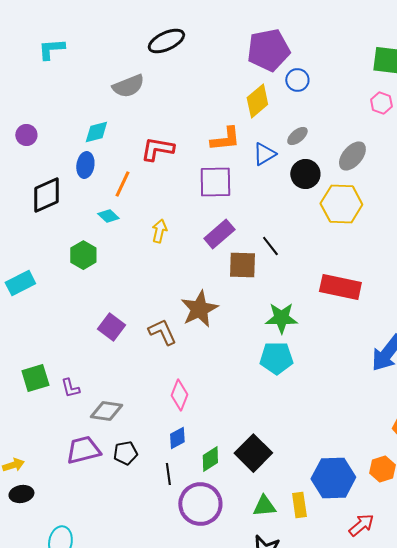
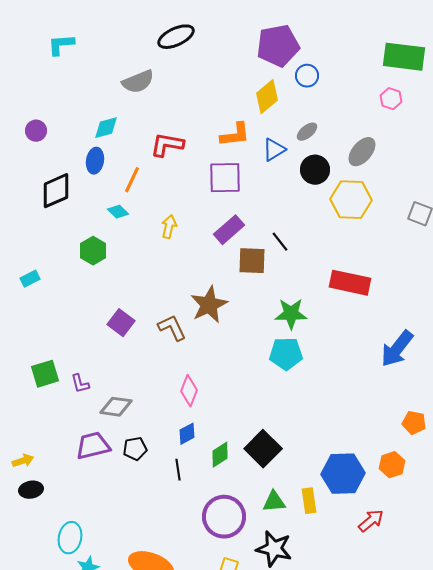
cyan rectangle: (20, 283) -> (30, 279), size x0.7
purple circle: (200, 504) -> (224, 517), moved

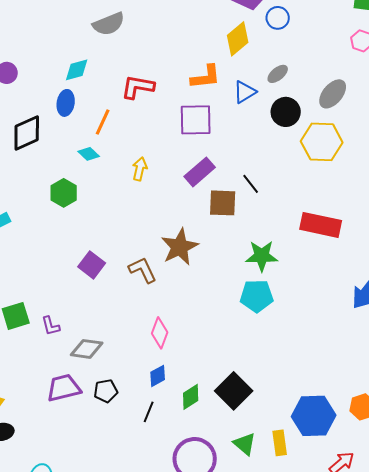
black line: (178, 470) -> (149, 412), turned 30
green triangle: (274, 502) -> (245, 444), turned 45

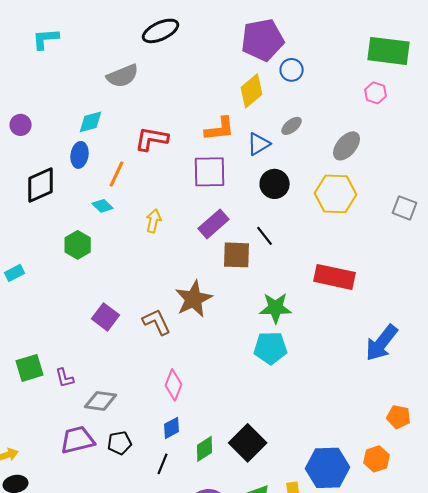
black circle: (286, 112) -> (275, 184), moved

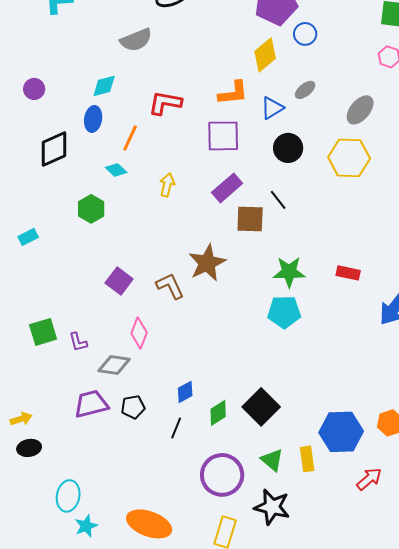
red rectangle: (335, 277) -> (348, 273), moved, size x0.6
pink diamond: (174, 385) -> (139, 333), moved

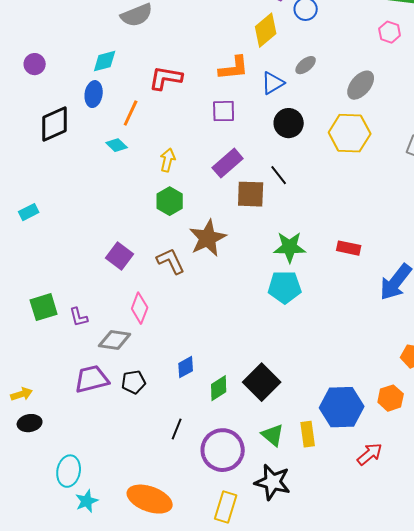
purple square: (223, 136) -> (224, 111), size x0.7
green hexagon: (91, 209) -> (170, 201), moved
black line: (176, 428) -> (177, 429), moved

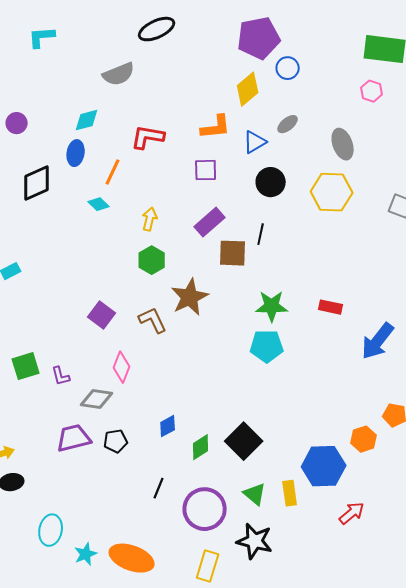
gray ellipse: (361, 85) -> (343, 144), turned -60
black line: (279, 175) -> (261, 234), turned 50
orange hexagon: (391, 398) -> (364, 439), moved
cyan star: (87, 501) -> (86, 554), moved

